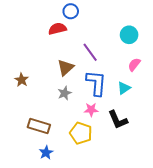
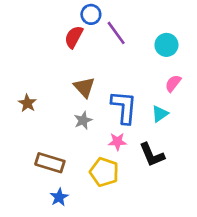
red semicircle: (57, 29) -> (74, 37), turned -48
purple line: (90, 52) -> (116, 33), moved
brown triangle: (66, 68) -> (84, 87), turned -30

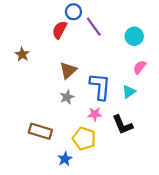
brown triangle: (84, 87) -> (68, 70), turned 30
brown star: (27, 103) -> (22, 54), moved
blue star: (59, 197) -> (65, 159), moved

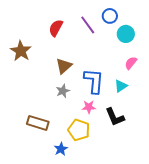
blue circle: (73, 12) -> (110, 16), moved
brown star: (22, 54) -> (21, 51), size x1.5

